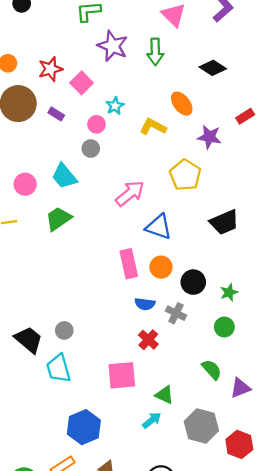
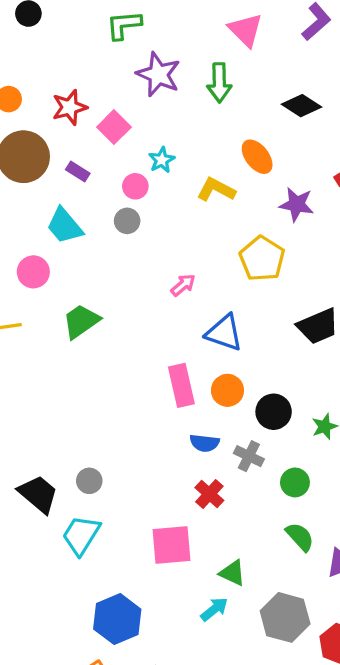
cyan trapezoid: (64, 176) -> (65, 226), moved
pink arrow: (130, 193) -> (183, 285), size x0.6
green circle: (224, 327) -> (295, 482), moved
cyan trapezoid: (59, 368) -> (81, 535), turned 48

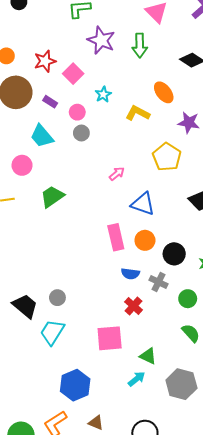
pink circle: (135, 186) -> (77, 112), moved

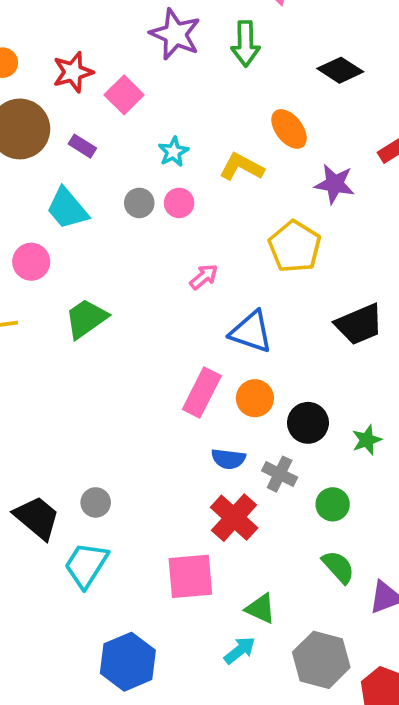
cyan star: (103, 94) -> (173, 152), moved
pink circle: (77, 112) -> (179, 203), moved
pink rectangle: (116, 237) -> (202, 393), turned 40
red cross: (133, 306) -> (234, 518), size x1.4

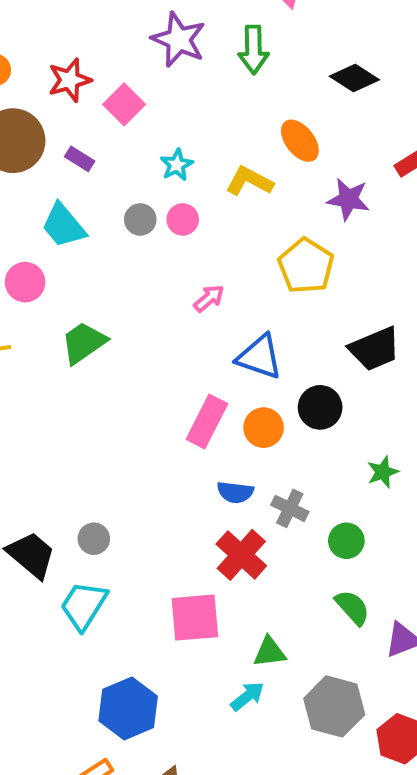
black circle: (308, 423) -> (320, 407), moved
green triangle: (261, 609) -> (270, 652), turned -32

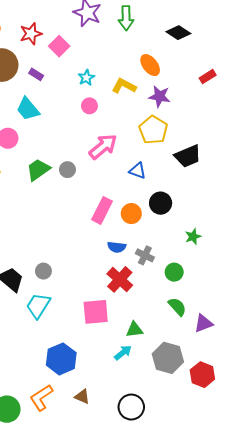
purple star: (348, 199) -> (160, 96), moved
gray circle: (140, 219) -> (67, 170), moved
pink arrow: (209, 298) -> (103, 147), size x1.8
black trapezoid: (375, 349) -> (188, 156), moved
blue triangle: (259, 357) -> (138, 171), moved, size x0.7

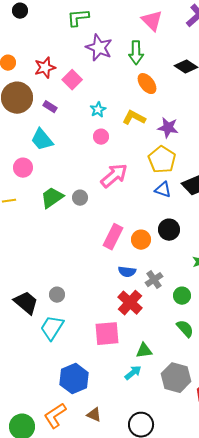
orange ellipse: (150, 65) -> (147, 84), moved
blue triangle: (138, 171) -> (163, 190), moved
gray cross: (145, 255) -> (154, 280), turned 30

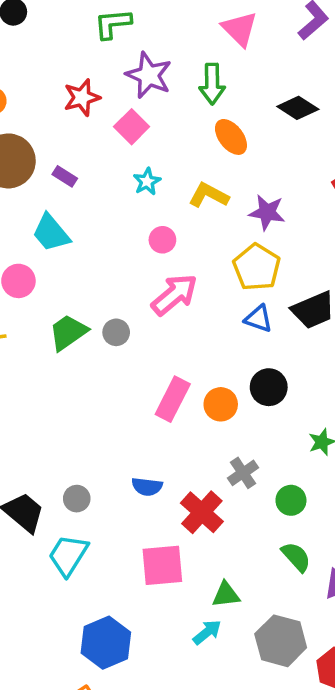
red star: (45, 68) -> (82, 98), moved
pink square: (72, 80) -> (132, 127), moved
pink circle: (101, 137) -> (162, 240), moved
blue semicircle: (127, 272) -> (147, 487), moved

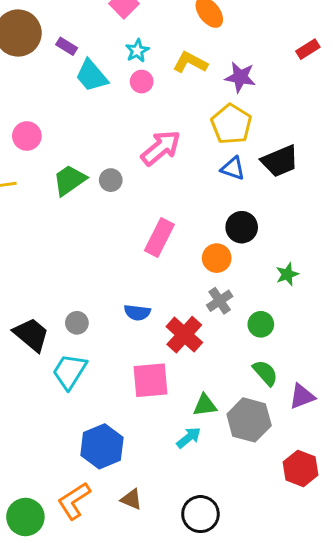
cyan trapezoid: (51, 233) -> (92, 76), moved
pink circle: (162, 240) -> (142, 82), moved
orange circle: (221, 404) -> (217, 258), moved
gray hexagon: (281, 641) -> (249, 420), moved

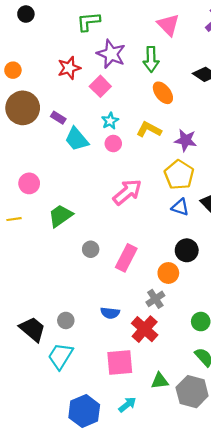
gray circle: (111, 180) -> (91, 249), moved
gray cross: (220, 301) -> (155, 299), moved
cyan arrow: (189, 438) -> (127, 405), moved

